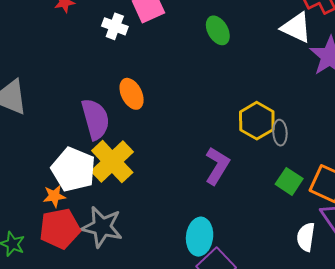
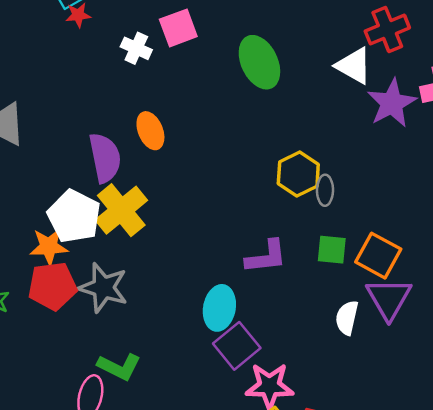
green ellipse: (218, 30) -> (259, 62), size x1.5
purple L-shape: (217, 166) -> (266, 257), moved, turned 48
green square: (289, 181) -> (332, 250), turned -32
orange star: (54, 196) -> (49, 247), size x1.4

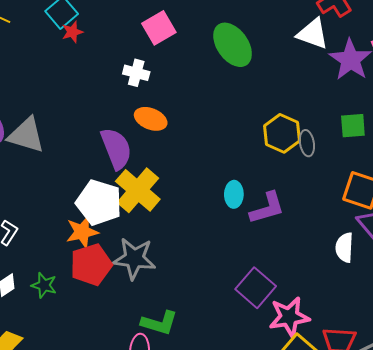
white cross: (136, 48) -> (136, 73), moved
orange ellipse: (150, 131) -> (151, 119), turned -36
green square: (332, 250) -> (353, 126), moved
cyan ellipse: (219, 308) -> (234, 194), moved, size x0.7

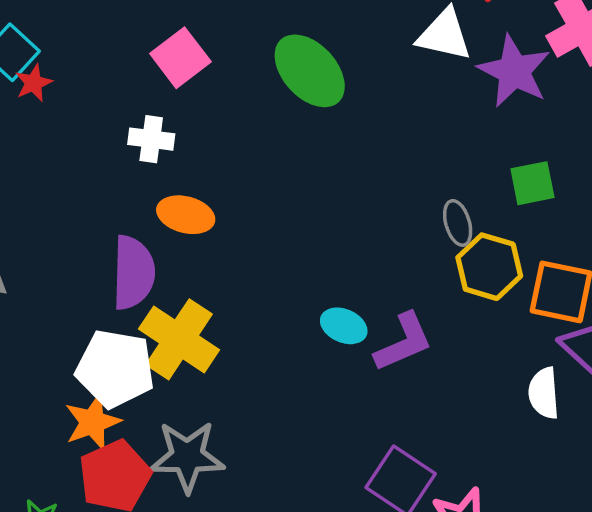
yellow hexagon: (282, 133) -> (489, 267), moved
purple semicircle: (116, 149) -> (133, 273), turned 30
cyan ellipse: (234, 194) -> (344, 326), turned -60

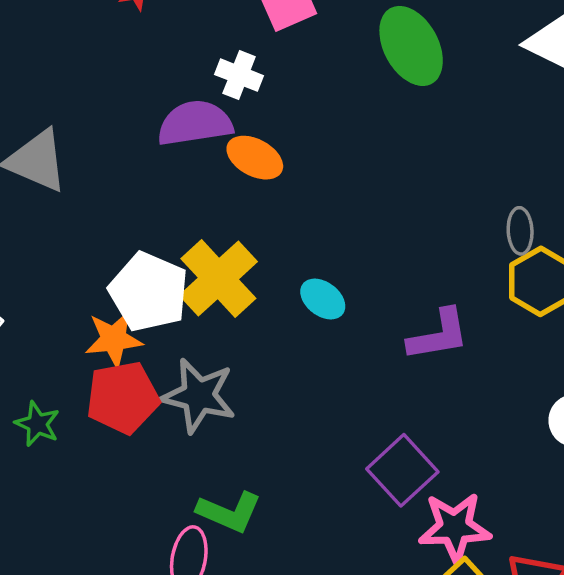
purple semicircle: (133, 273) -> (195, 123), moved, turned -114
cyan ellipse: (344, 326) -> (323, 299), moved

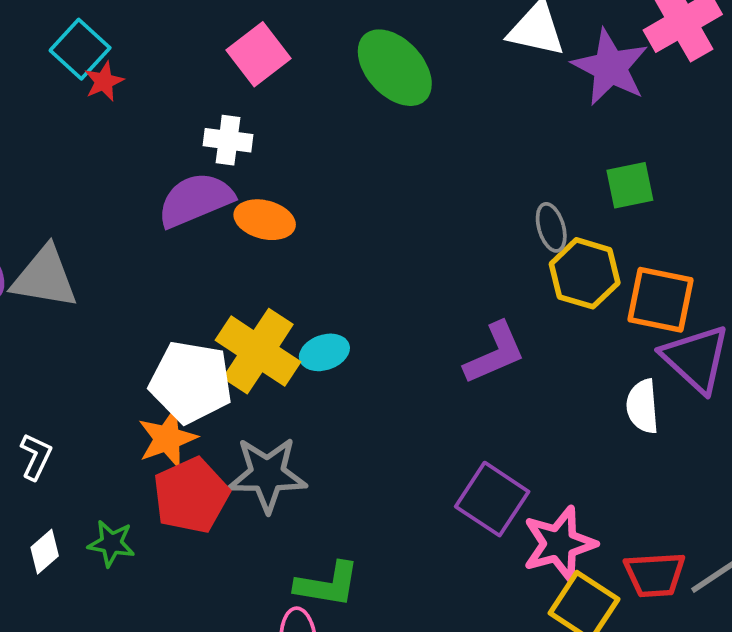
cyan ellipse: (323, 299) -> (324, 352), moved, turned -42

